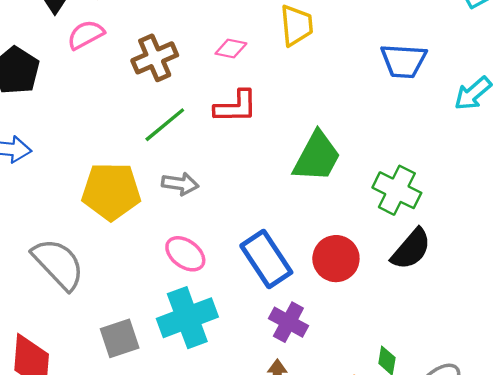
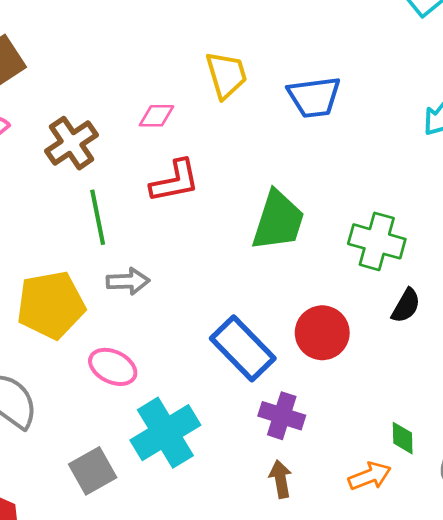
blue trapezoid: (403, 61) -> (314, 97), moved
green line: (165, 125) -> (98, 217), turned -51
black semicircle: (411, 249) -> (406, 306), size x0.7
pink ellipse: (185, 254) -> (113, 367), moved

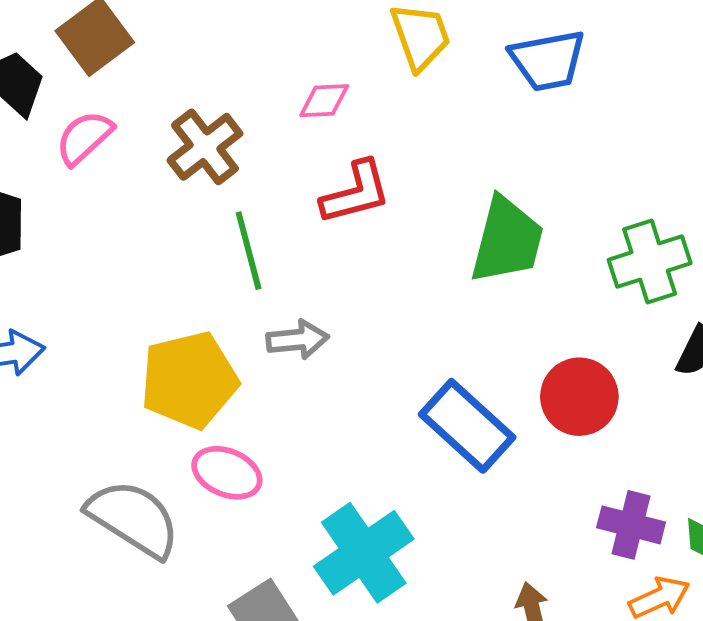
green cross: (377, 241) -> (650, 262), turned -30
pink ellipse: (113, 367) -> (227, 473), moved
purple cross: (282, 416) -> (631, 525), moved

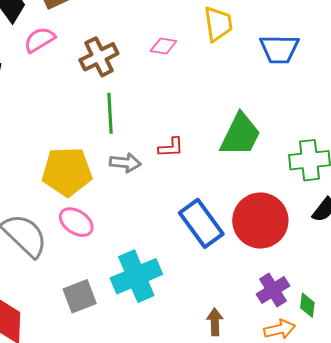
red L-shape: (356, 193) -> (171, 147), moved, size x0.7
red circle: (579, 397) -> (260, 221), size x1.4
purple cross: (631, 525) -> (273, 290), turned 32

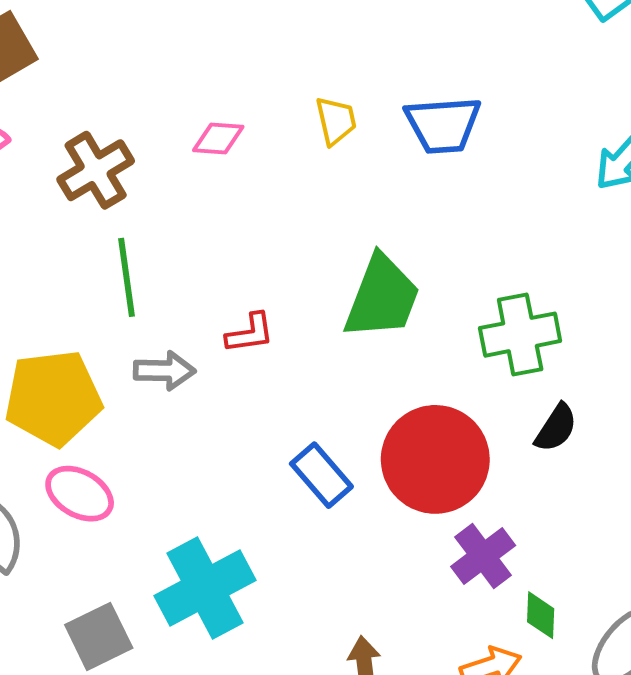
yellow trapezoid: (218, 24) -> (336, 121), moved, size x0.7
blue rectangle: (201, 223) -> (321, 475), size x0.7
purple cross: (273, 290) -> (483, 556), moved

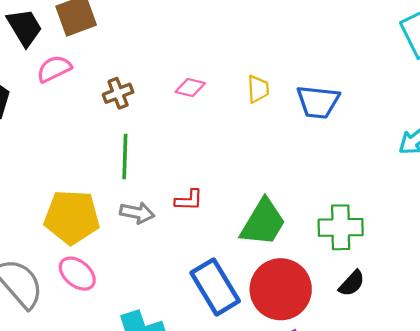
brown cross: (96, 170) -> (118, 93), size x0.7
green trapezoid: (382, 297) -> (263, 222), moved
blue rectangle: (321, 475) -> (215, 287), size x1.5

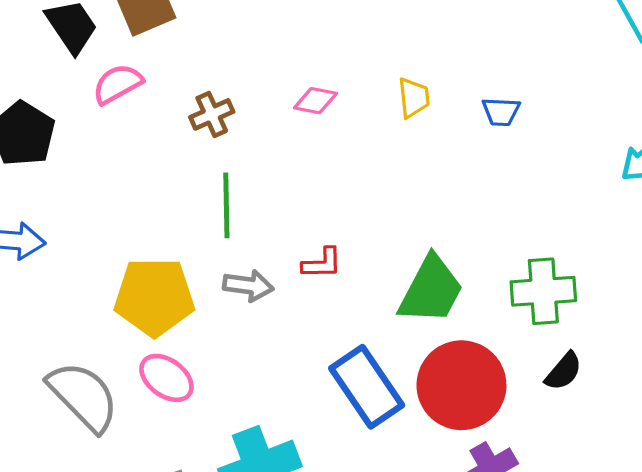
blue trapezoid: (318, 102) -> (501, 112), size x0.6

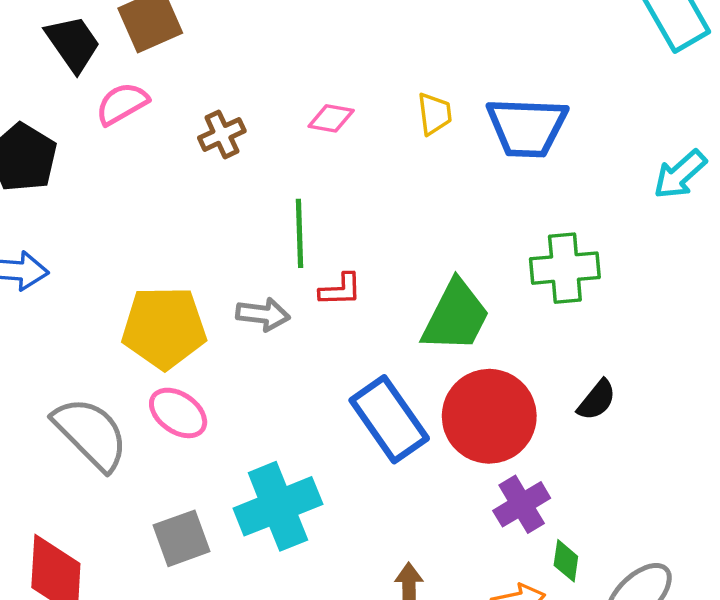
blue trapezoid: (501, 112) -> (527, 127), size x2.0
green line: (226, 205) -> (299, 233), moved
green cross: (543, 291) -> (565, 268), moved

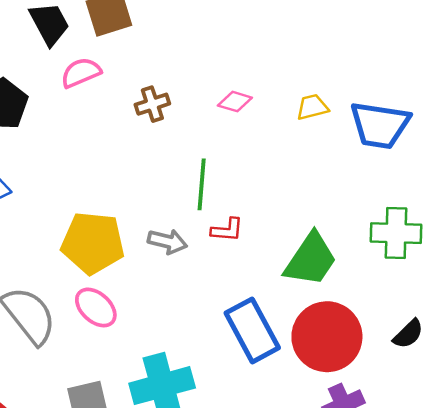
yellow trapezoid: (435, 114) -> (312, 107), turned -104

